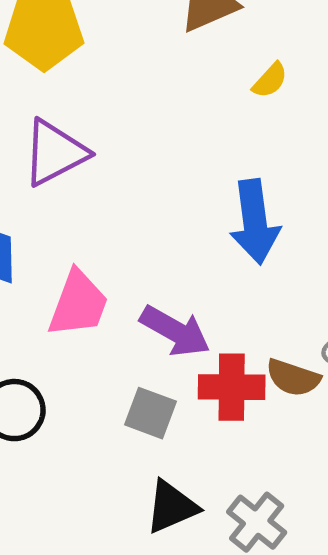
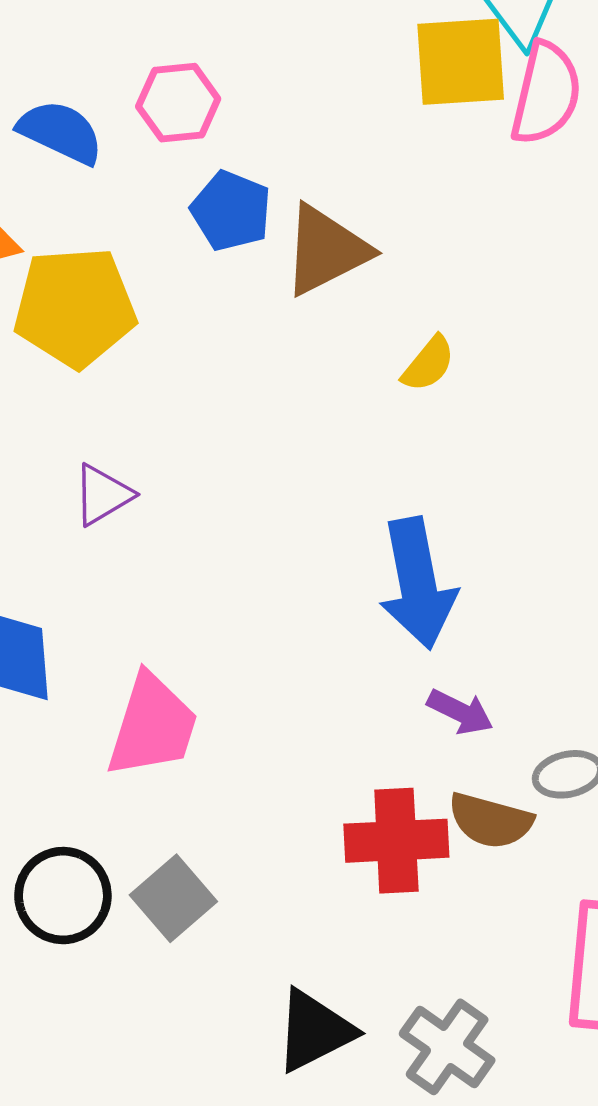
purple triangle: (55, 153) -> (103, 495), size x0.6
purple arrow: (175, 331) -> (460, 712), moved, size x0.6
gray square: (151, 413) -> (173, 898), moved, turned 32

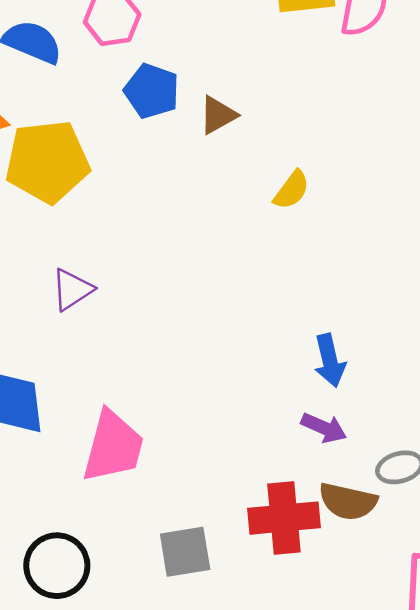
brown triangle: (326, 250) -> (218, 115), size x0.6
blue arrow: (417, 583) -> (330, 361), moved, size x0.6
gray square: (173, 898) -> (185, 552), moved, turned 34

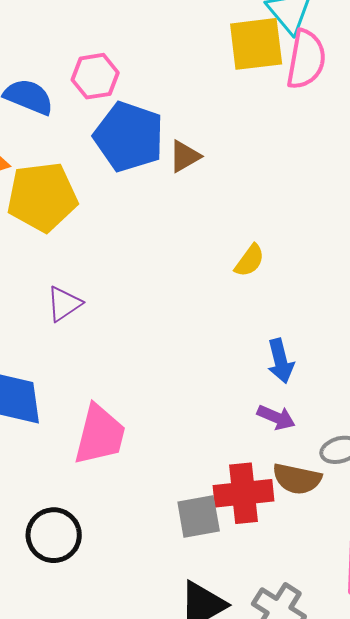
blue pentagon: (152, 91) -> (129, 137), size x1.5
yellow semicircle: (292, 190) -> (250, 261), moved
gray square: (185, 552) -> (199, 517), moved

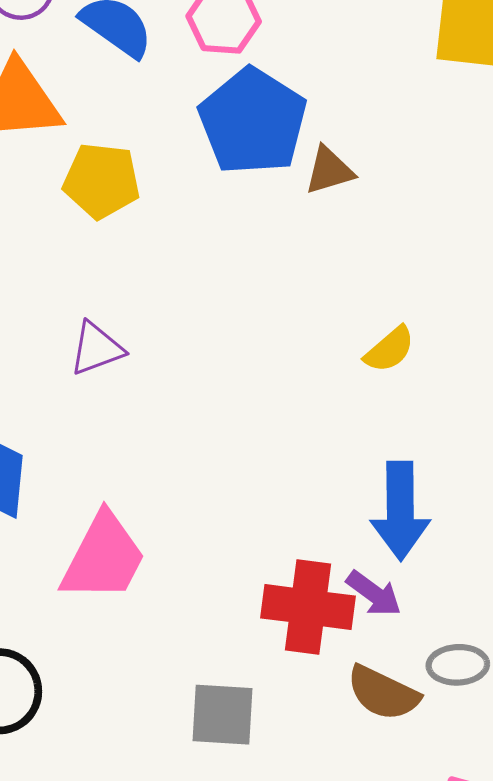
yellow pentagon: (42, 197) -> (102, 181), size x0.7
blue arrow: (280, 361) -> (400, 511), size x1.4
red cross: (243, 493) -> (308, 607), moved

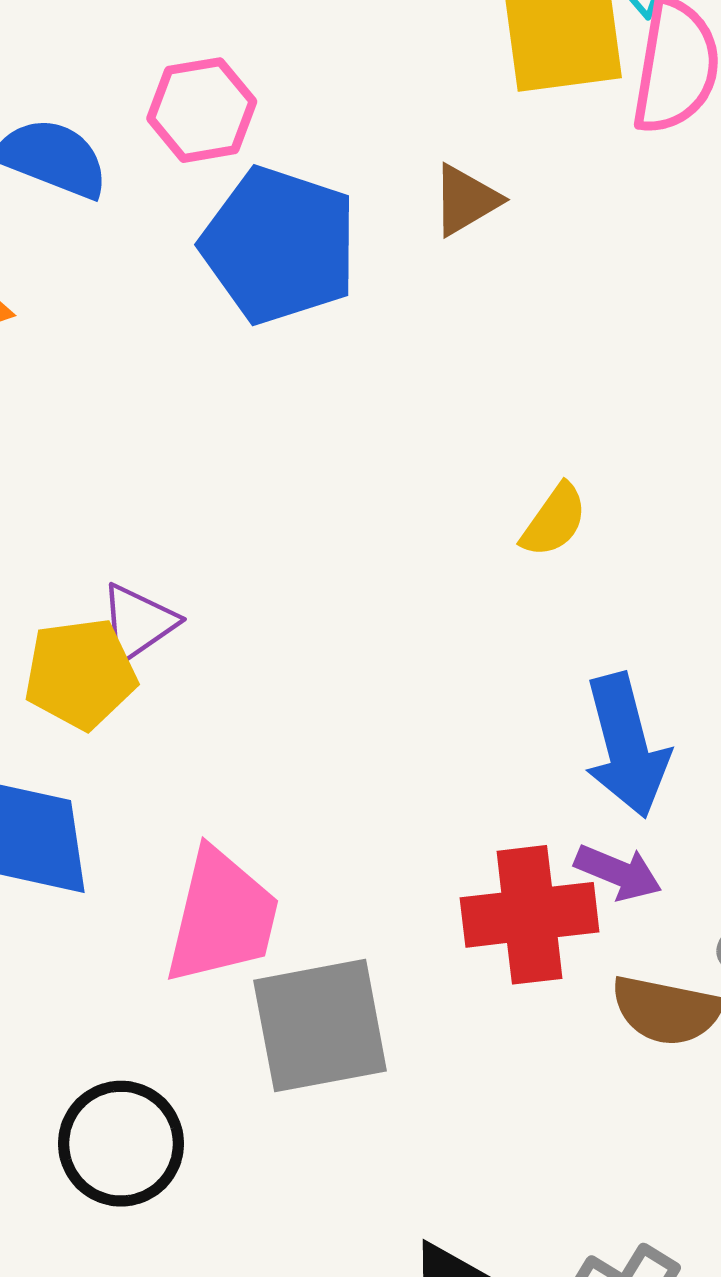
brown triangle: (329, 170) -> (466, 200), moved
yellow pentagon: (102, 181) -> (80, 674), moved
gray square: (223, 715) -> (320, 1026), moved, size x1.4

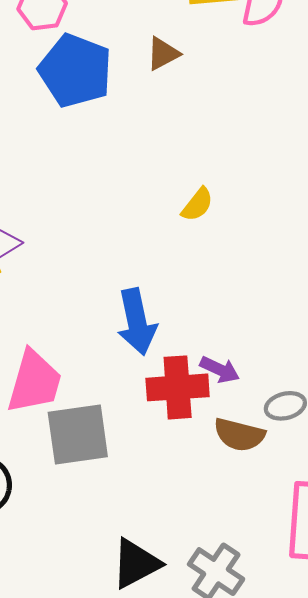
blue arrow: (626, 746) -> (137, 322), moved

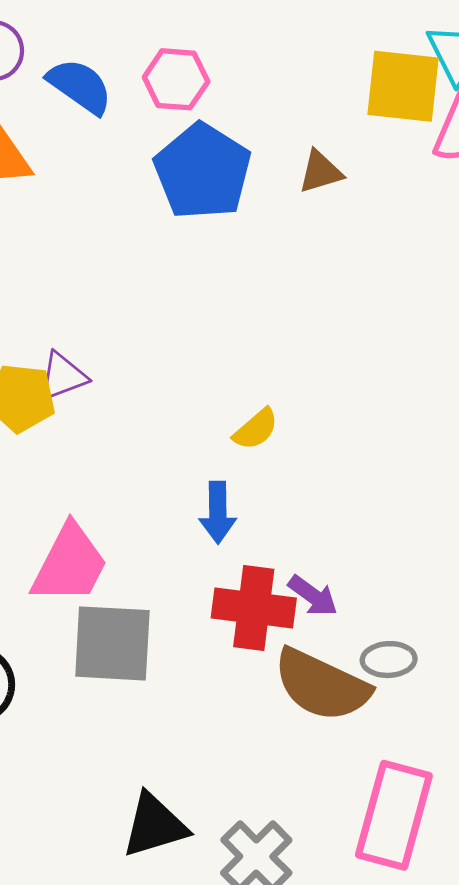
yellow semicircle: (197, 205) -> (256, 429), moved
blue arrow: (137, 322) -> (218, 512), size x0.7
brown semicircle: (239, 435) -> (322, 685), size x1.5

